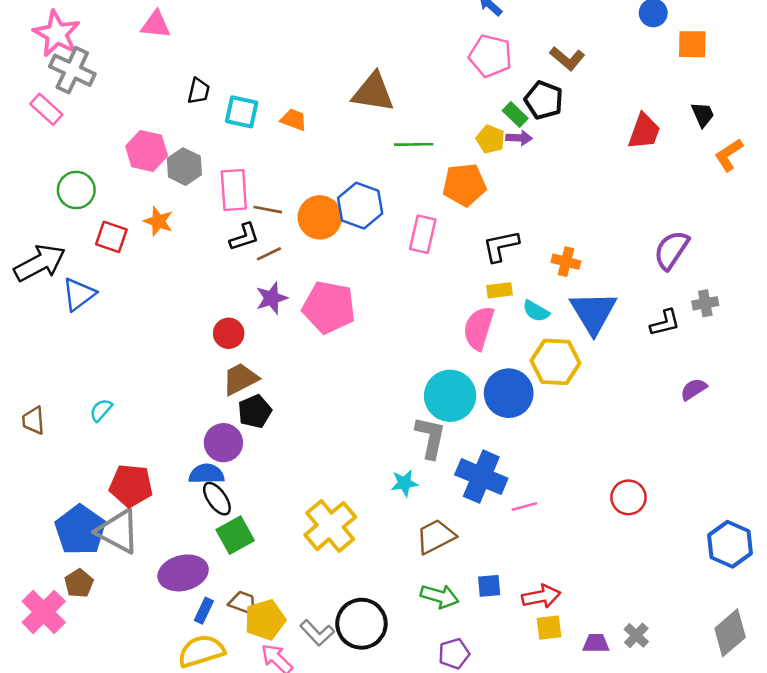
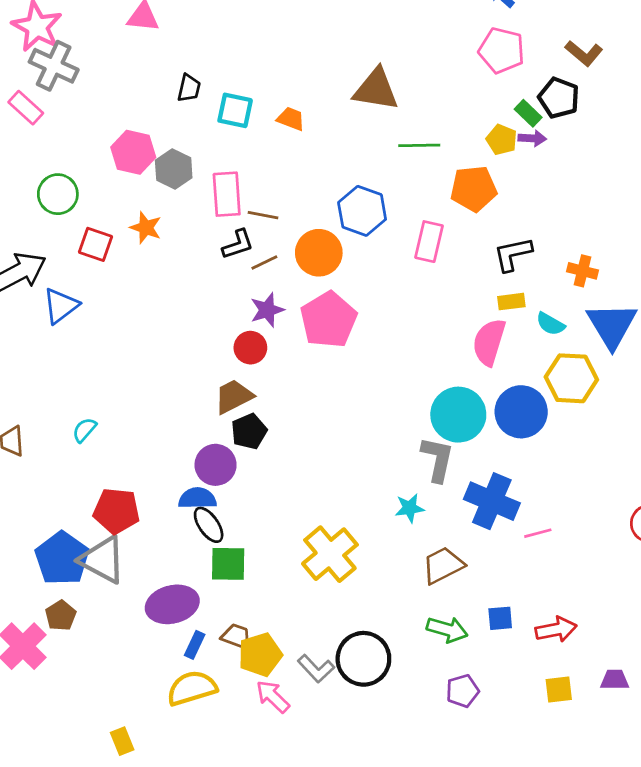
orange circle: (320, 217) -> (319, 253), moved
pink pentagon: (329, 307) -> (329, 320), turned 30
red circle: (229, 333) -> (250, 348), moved
green square: (235, 535) -> (228, 564), turned 30
yellow square: (549, 628) -> (559, 689), moved

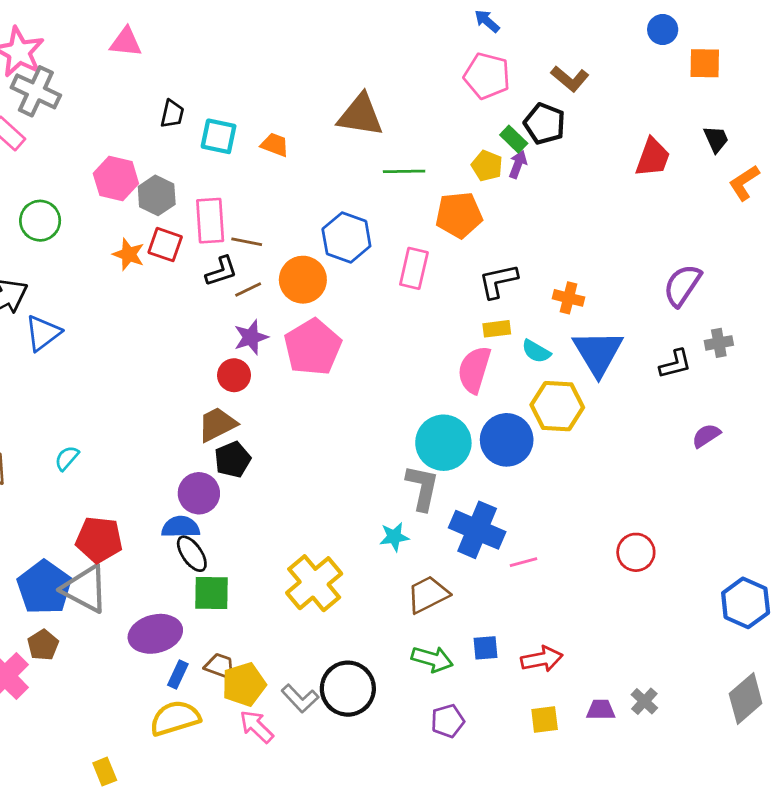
purple arrow: (532, 138) -> (518, 164), turned -72
red square: (96, 244) -> (165, 245), moved

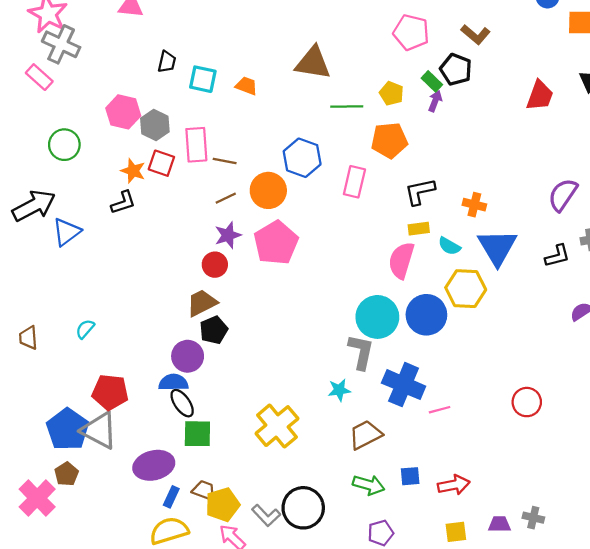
yellow pentagon: (487, 166) -> (392, 93), moved
black L-shape: (221, 271) -> (123, 202), moved
gray cross: (644, 701) -> (533, 518), turned -30

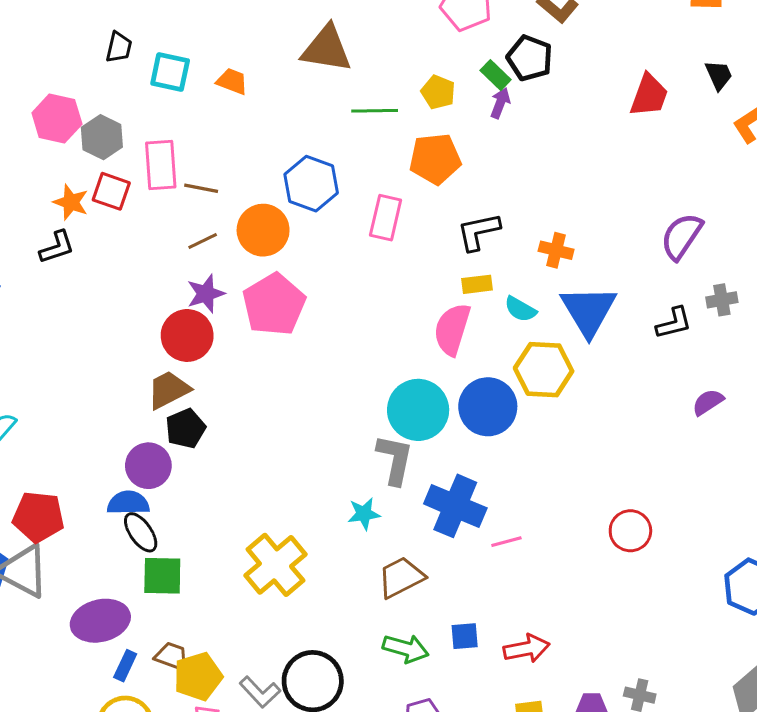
red circle: (215, 265) -> (187, 335), size x1.4

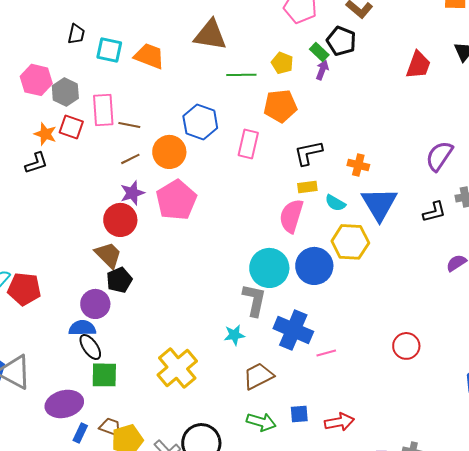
orange trapezoid: (232, 81) -> (149, 56), size x1.5
brown trapezoid: (169, 390) -> (108, 255), turned 72
red pentagon: (38, 517) -> (24, 289), moved

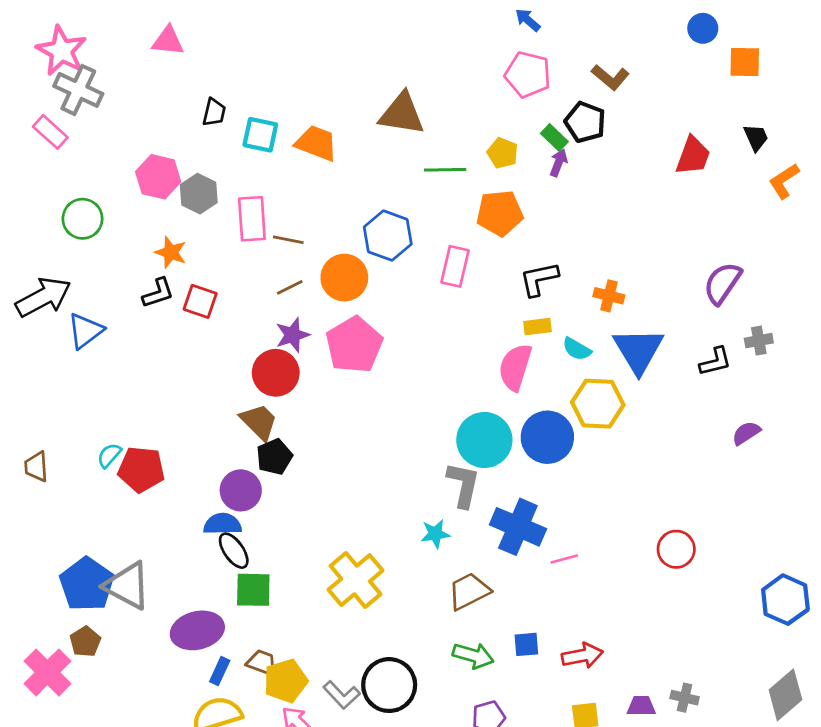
red square: (71, 127) -> (200, 301), moved

